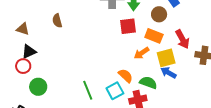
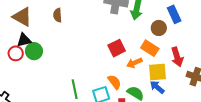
red square: (128, 26) -> (117, 48), moved, turned -30
brown triangle: (23, 29) -> (22, 17), size x1.5
green circle: (38, 87) -> (34, 51), moved

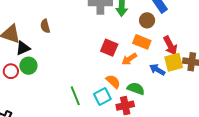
black triangle: (24, 40) -> (23, 48), moved
red square: (117, 48) -> (109, 48), turned -30
yellow square: (158, 72) -> (174, 62), moved
blue arrow: (157, 87) -> (157, 70), moved

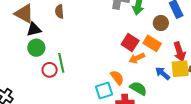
red square: (109, 48) -> (130, 42), moved
red circle: (11, 71) -> (50, 70), moved
green line: (75, 96) -> (61, 63), moved

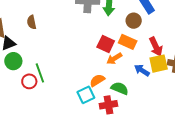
orange semicircle: (117, 78) -> (97, 80), turned -77

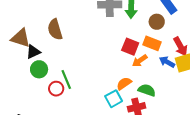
brown semicircle: (32, 22) -> (55, 29), size x1.5
blue arrow: (142, 70) -> (167, 62), moved

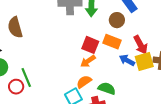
orange arrow: (140, 61) -> (88, 61), moved

